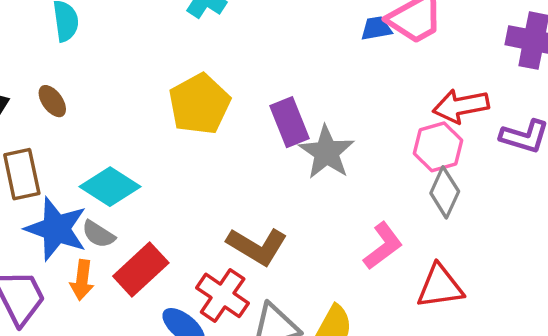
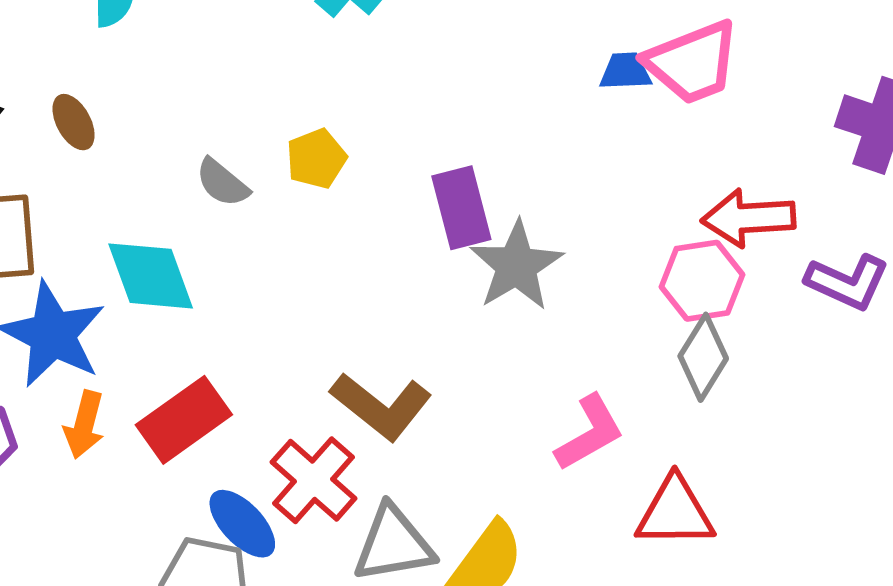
yellow pentagon: (199, 104) -> (316, 159), size x0.6
cyan diamond: (110, 187) -> (151, 276), turned 30
gray semicircle: (98, 234) -> (222, 183), moved

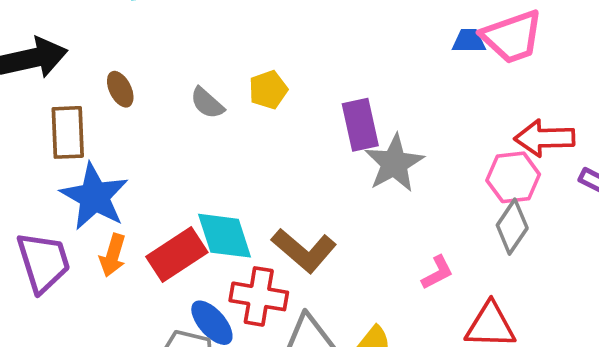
brown ellipse: (74, 122) -> (120, 89), moved
cyan diamond: (151, 276) -> (225, 236), moved
pink L-shape: (590, 433) -> (437, 272), size x0.7
red cross: (314, 480) -> (259, 296), turned -34

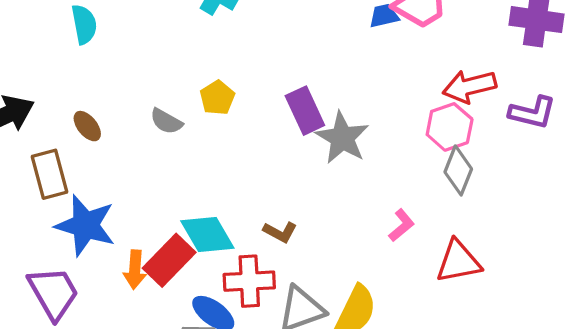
brown L-shape: (304, 250) -> (280, 232), size x0.6
orange arrow: (113, 255) -> (135, 270), moved

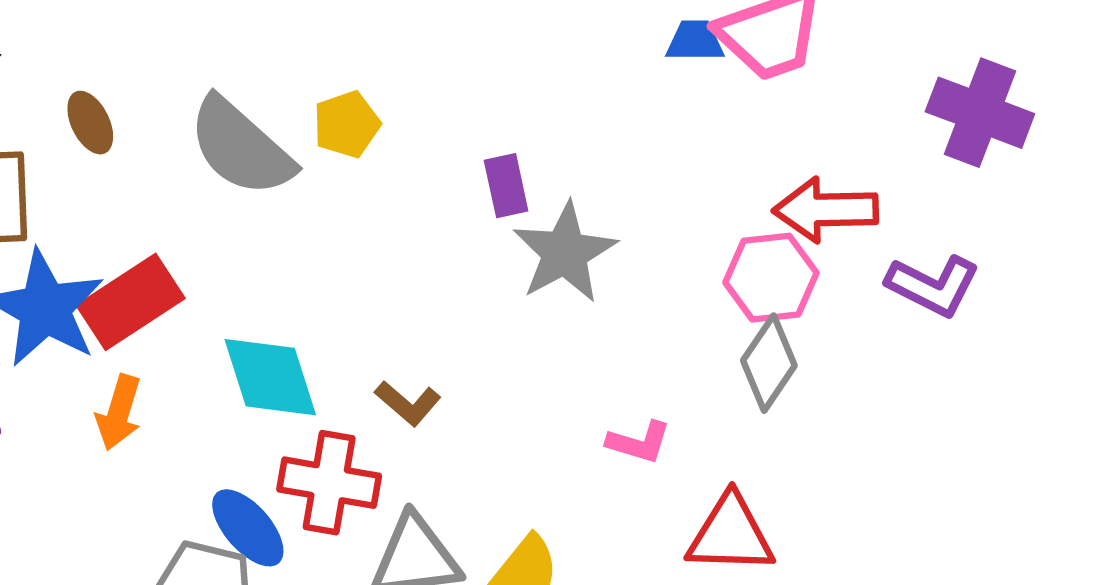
purple rectangle: (305, 111) -> (506, 186), size x0.7
gray semicircle: (166, 121) -> (241, 147), size x1.8
pink L-shape: (401, 225) -> (639, 442), turned 44
red rectangle: (169, 260) -> (131, 302), moved

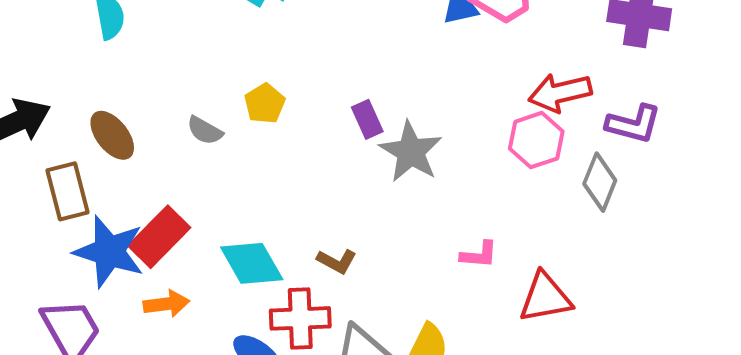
brown ellipse: (90, 123) -> (112, 135), size x1.4
gray semicircle: (241, 147) -> (205, 131), size x0.5
gray diamond: (769, 363) -> (600, 182), moved
orange arrow: (119, 413) -> (166, 304), turned -102

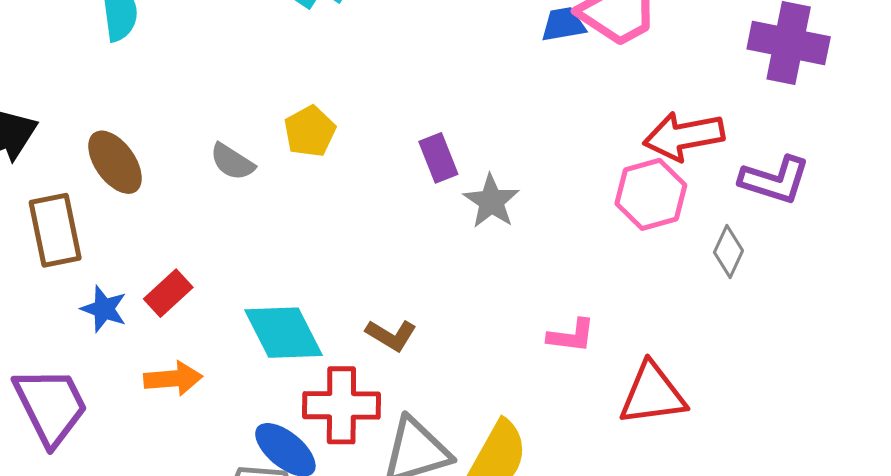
gray star: (411, 152) -> (491, 201), size x0.7
gray diamond: (600, 182) -> (728, 251), size x0.7
red rectangle: (159, 237) -> (168, 293), size x0.6
blue star: (109, 252) -> (104, 309), size x0.5

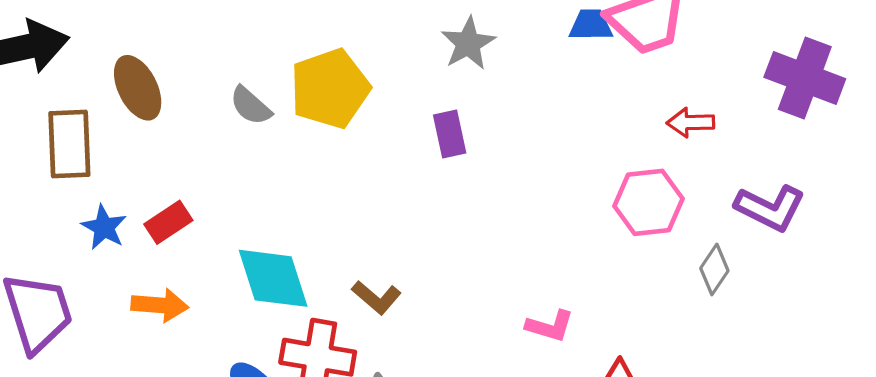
yellow pentagon: (310, 131) -> (330, 89), size x1.6
red arrow: (684, 136) -> (691, 123), moved, size x0.6
gray star: (491, 201) -> (468, 43), moved

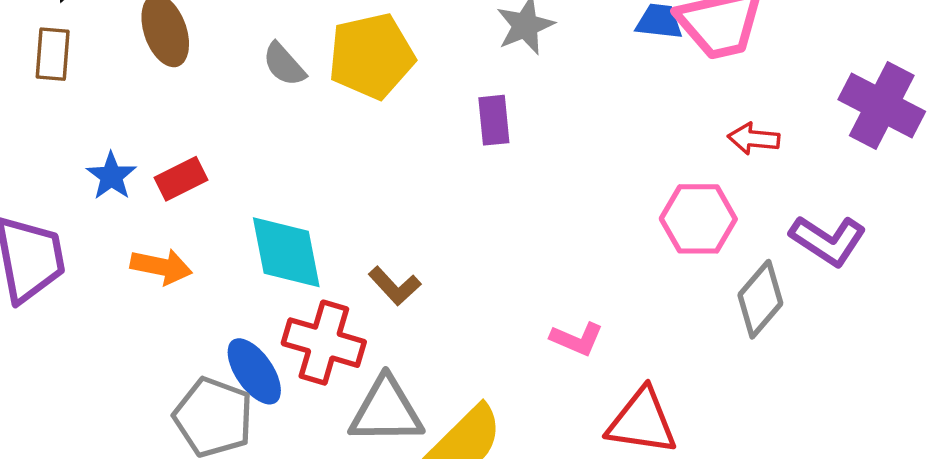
brown rectangle: (69, 144) -> (53, 54), moved, size x0.7
gray diamond: (714, 269) -> (760, 299), size x1.4

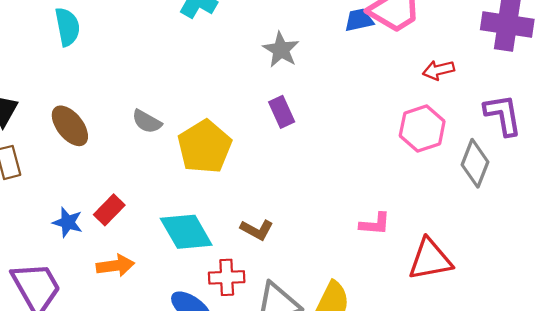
yellow pentagon: (371, 56) -> (205, 147), moved
purple L-shape: (828, 240) -> (503, 115), turned -114
red cross: (324, 343) -> (227, 277), size x0.7

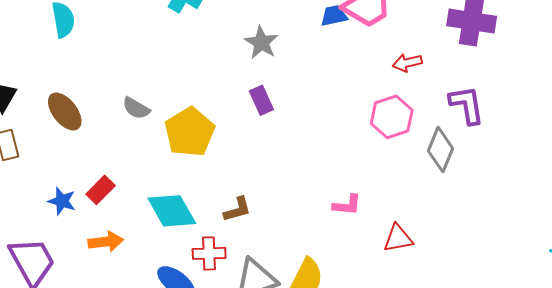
brown L-shape: (257, 230) -> (237, 209), turned -44
red triangle: (430, 259) -> (398, 238), size x0.7

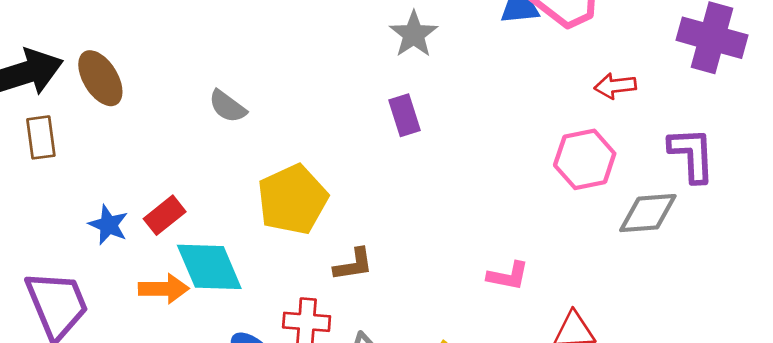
brown ellipse: (65, 112) -> (100, 78), moved
yellow pentagon: (190, 132) -> (292, 200), moved
gray diamond: (440, 150) -> (648, 213), turned 57
cyan diamond: (172, 211) -> (209, 267), moved

